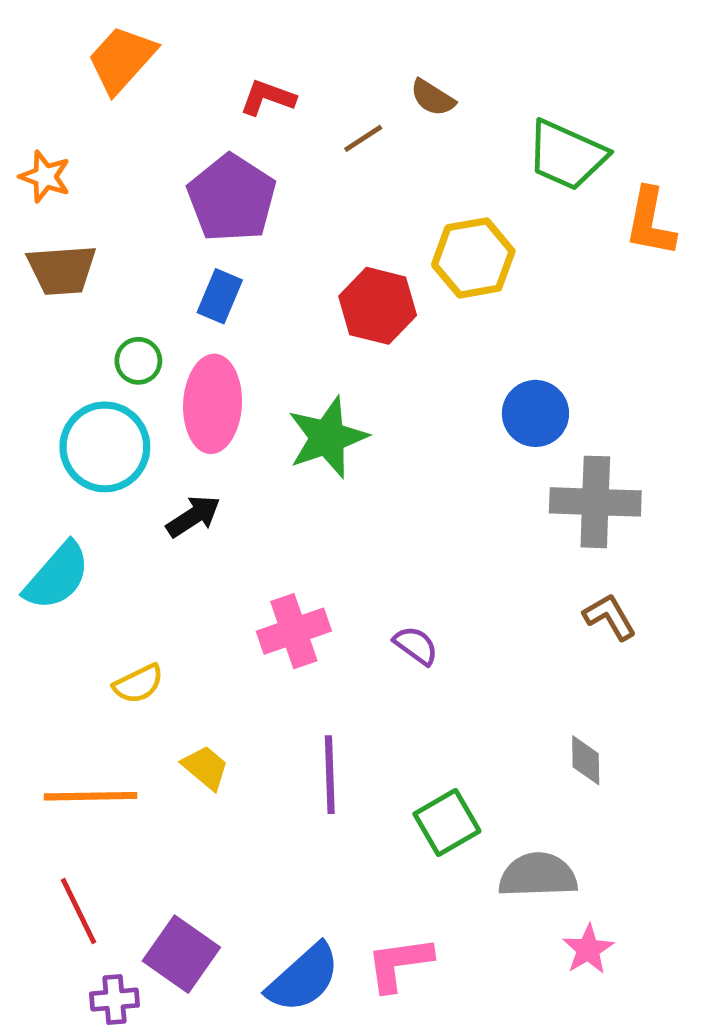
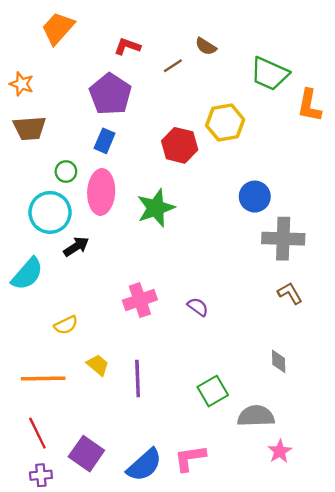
black arrow: (193, 516) -> (76, 247), moved
purple line: (330, 775) -> (138, 379), moved
purple cross: (114, 1000) -> (41, 475), moved

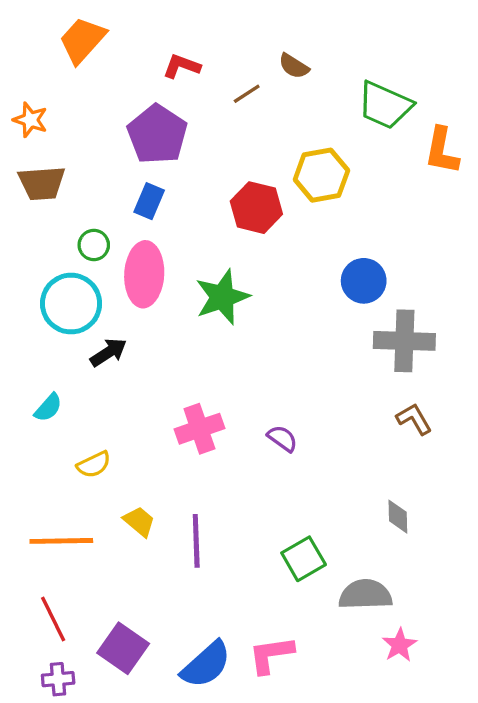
cyan semicircle: (27, 274) -> (48, 408), moved, size x0.6

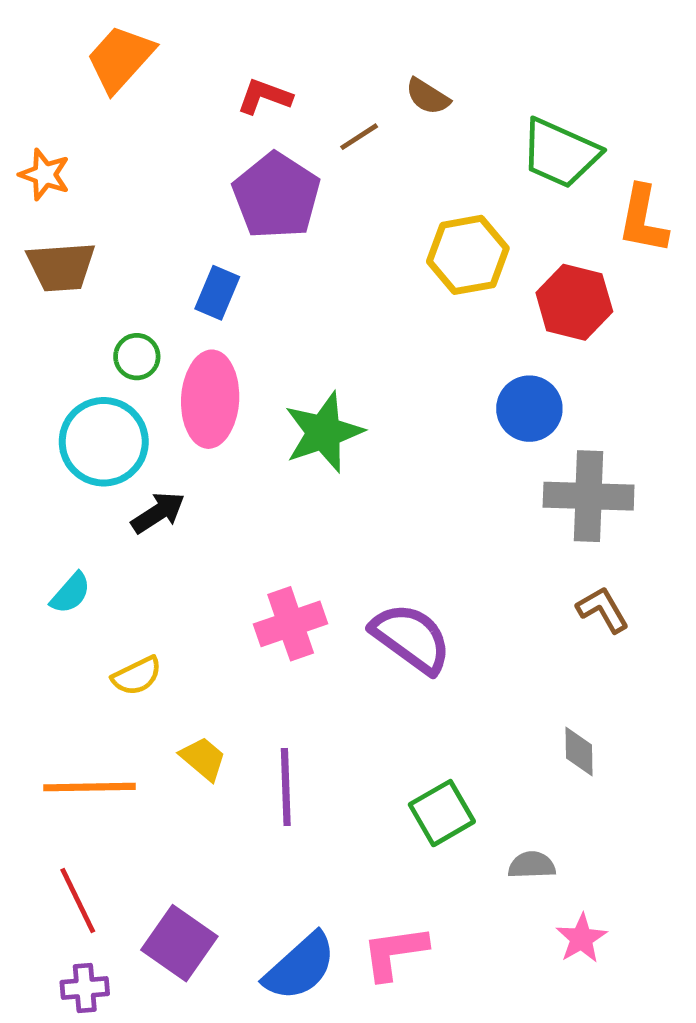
purple pentagon: (157, 134) -> (276, 196), moved
red hexagon: (256, 208) -> (574, 302), moved
purple semicircle: (282, 438) -> (411, 638), size x1.8
gray semicircle: (365, 595) -> (532, 865), size x0.6

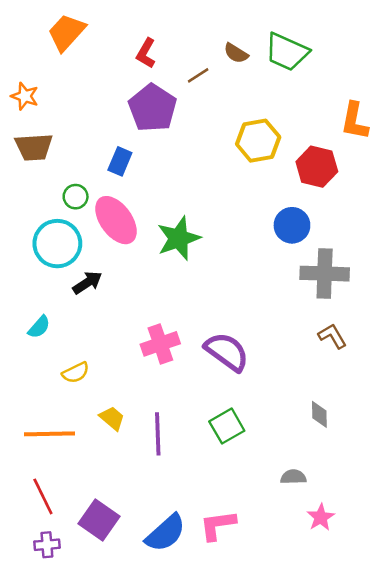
red L-shape: (265, 96) -> (146, 53), turned -80
green trapezoid: (560, 153) -> (287, 52), moved
pink ellipse: (210, 399) -> (116, 220), turned -39
green square: (442, 813) -> (227, 426), moved

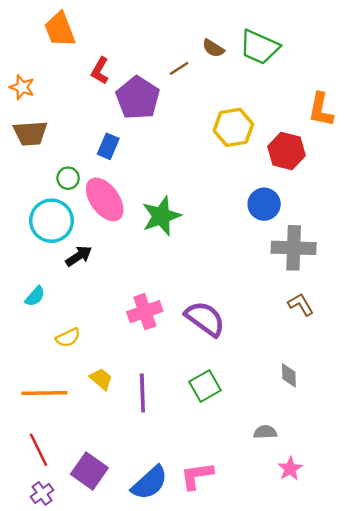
orange trapezoid: (66, 32) -> (60, 29), turned -63
red L-shape: (146, 53) -> (100, 71), moved
purple cross: (47, 545) -> (42, 493), turned -30

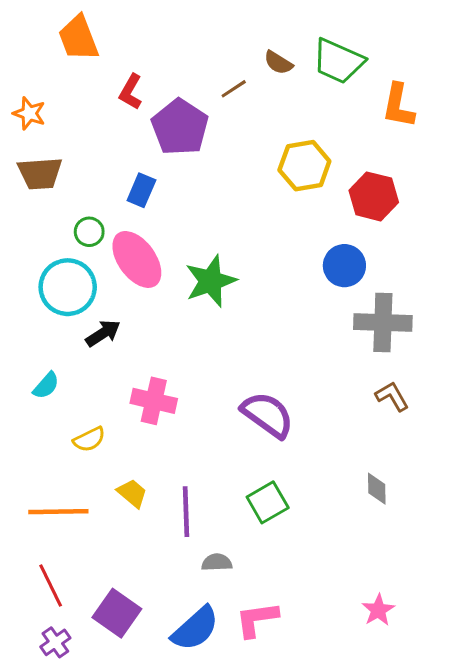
orange L-shape: (321, 110) -> (398, 106), moved
pink cross: (145, 312) -> (154, 401), moved, turned 32
gray semicircle: (265, 432) -> (217, 562), moved

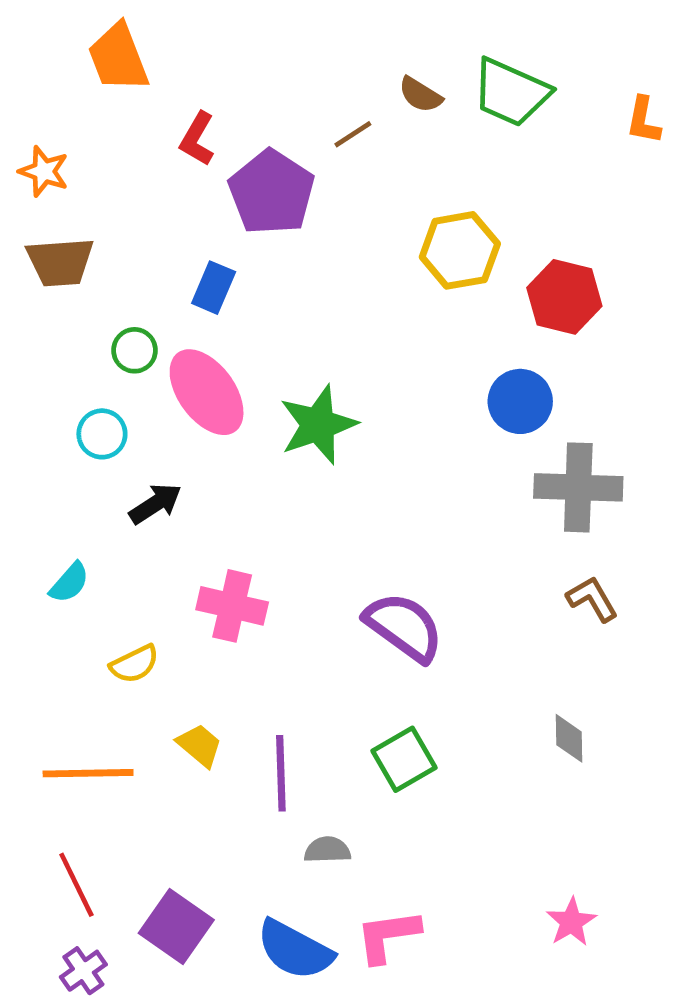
orange L-shape: (398, 106) -> (643, 120), moved, size x0.7
cyan circle: (68, 287) -> (102, 434), size x0.6
blue semicircle: (195, 629) -> (295, 950), turned 70

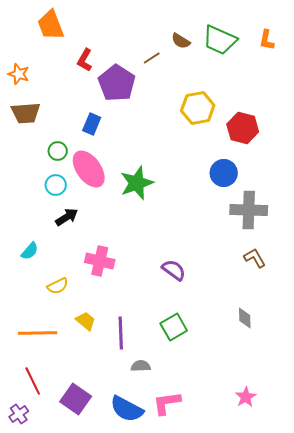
orange L-shape: (643, 120) -> (267, 40), moved
cyan circle: (102, 434) -> (56, 185), moved
purple semicircle: (404, 627) -> (174, 270), size x0.7
purple cross: (83, 971) -> (19, 414), moved

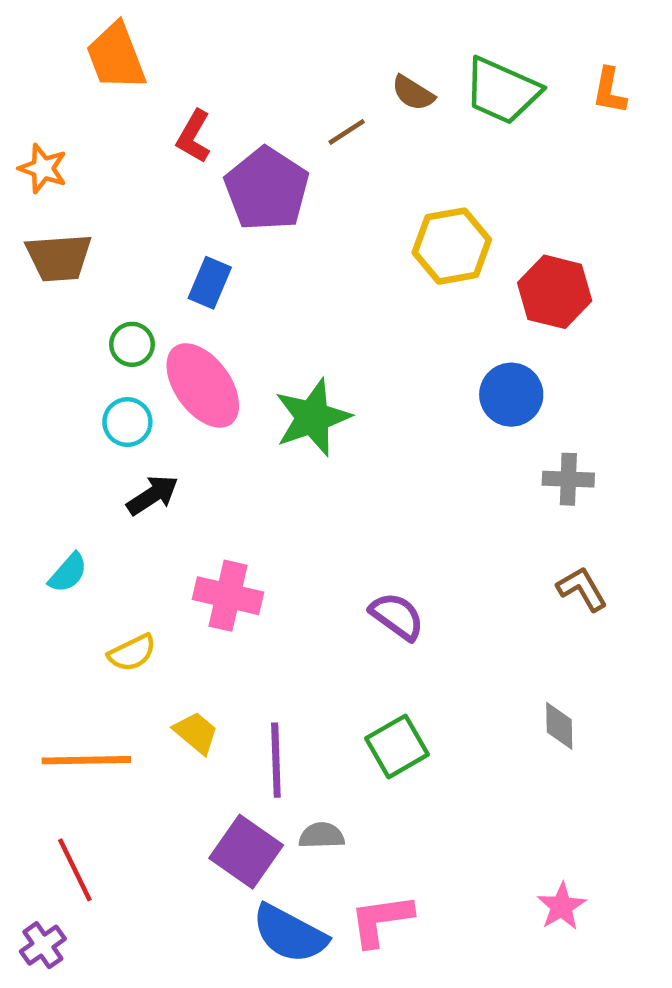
gray cross: (249, 210) -> (568, 479), size x0.6
purple square: (76, 399) -> (246, 852), moved

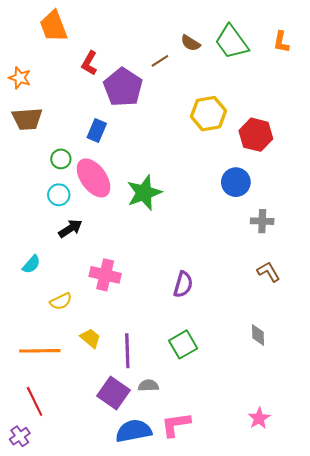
green trapezoid: (502, 91) -> (232, 42), turned 30
purple semicircle: (397, 616) -> (183, 284), turned 70
blue semicircle: (290, 934) -> (134, 431), turned 141

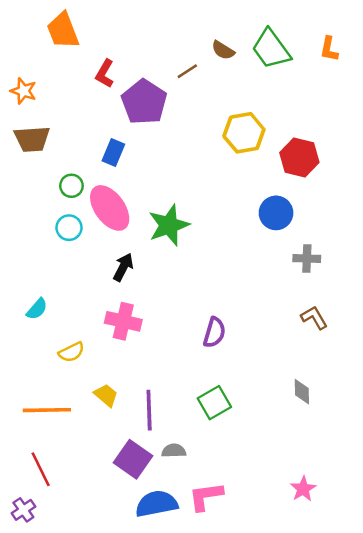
black arrow: (70, 229) -> (123, 267), moved, turned -30

